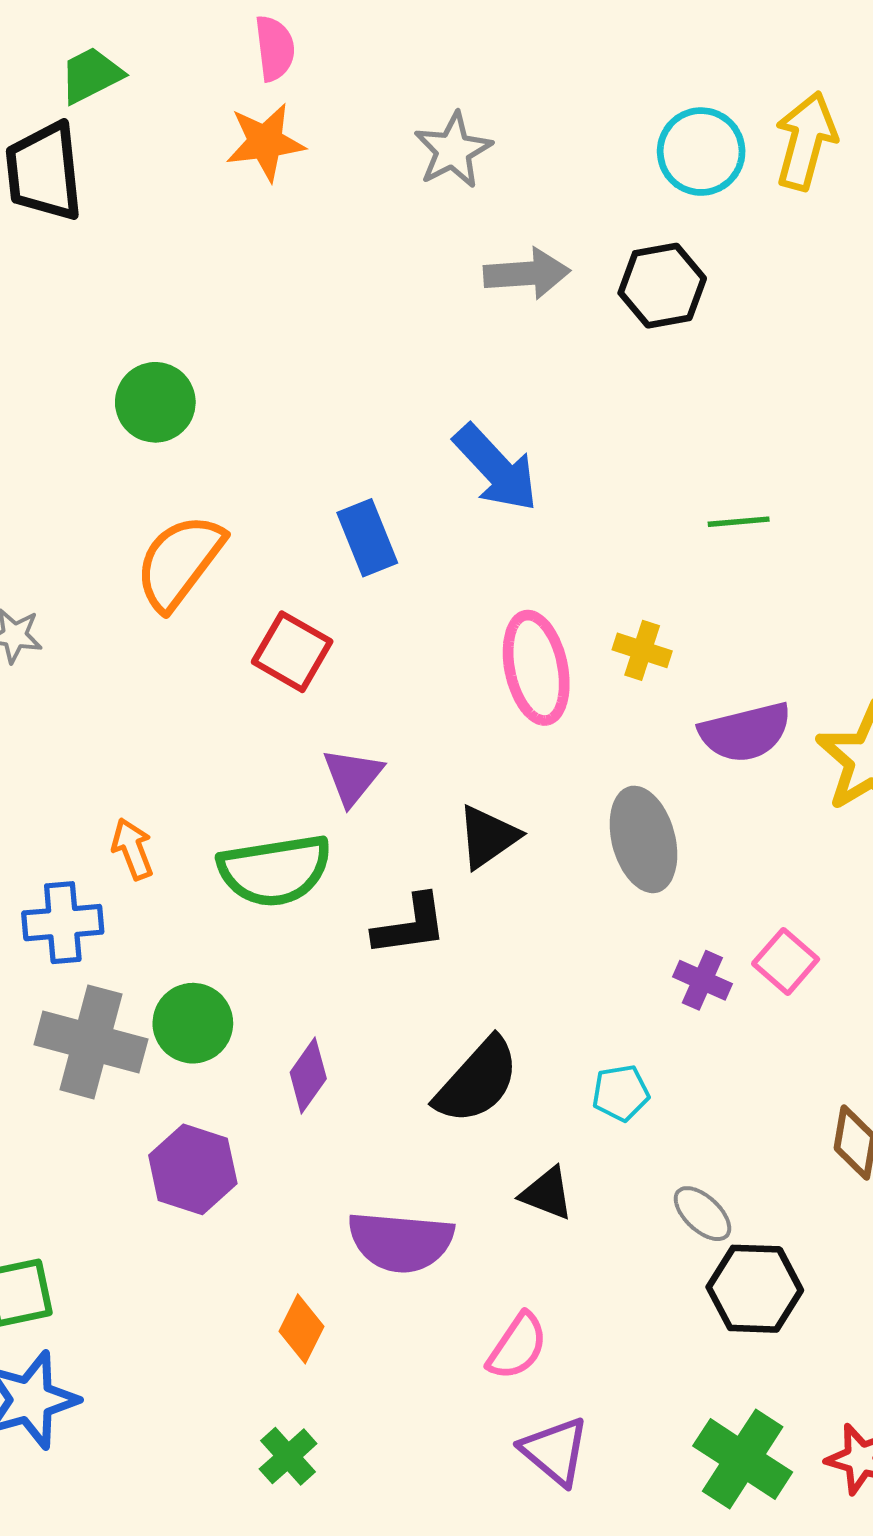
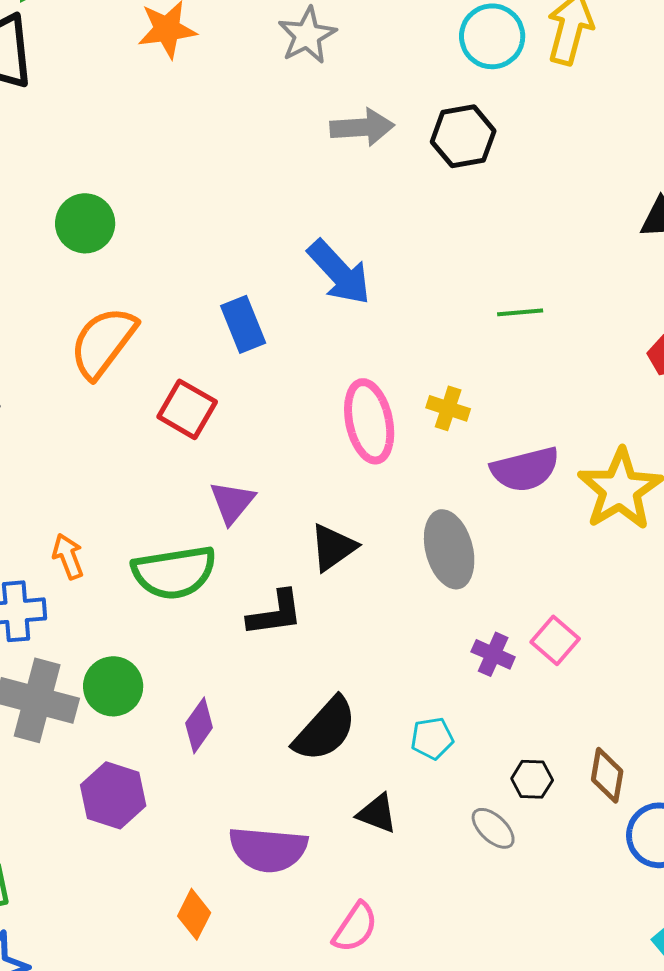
black hexagon: (755, 1289) -> (532, 779), moved, size x0.6

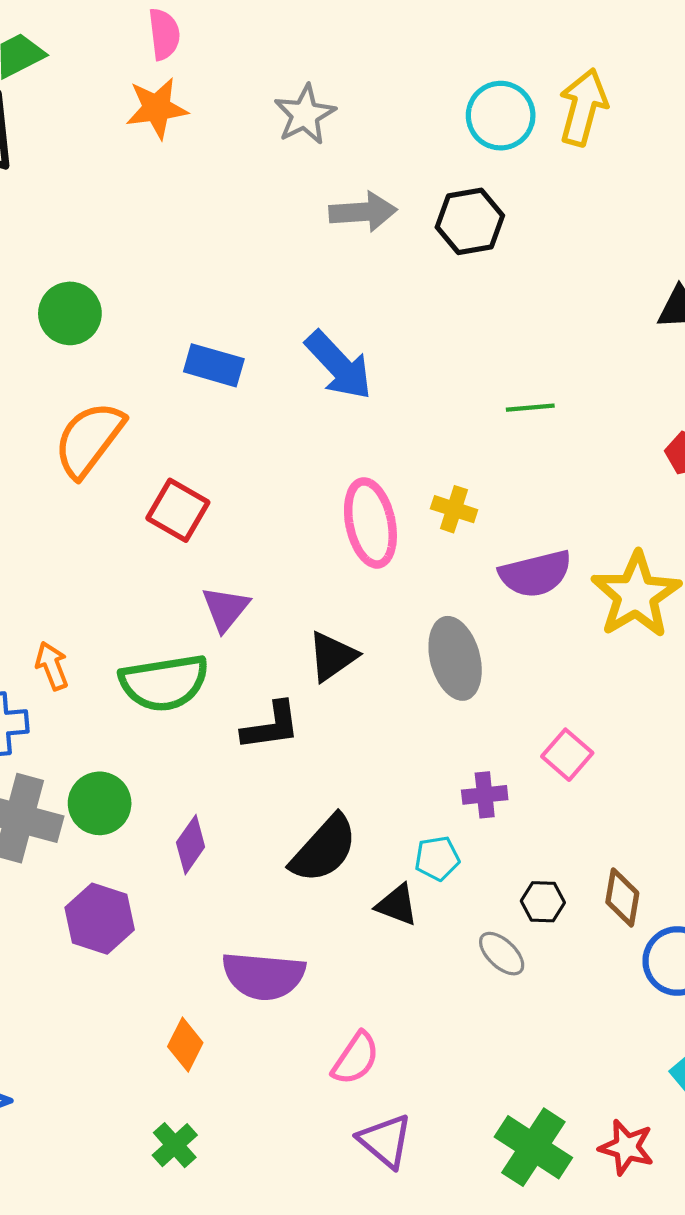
blue rectangle: (243, 324) -> (214, 365), moved, turned -52
purple cross: (493, 654) -> (485, 795), moved, turned -30
black triangle: (377, 813) -> (397, 905), moved

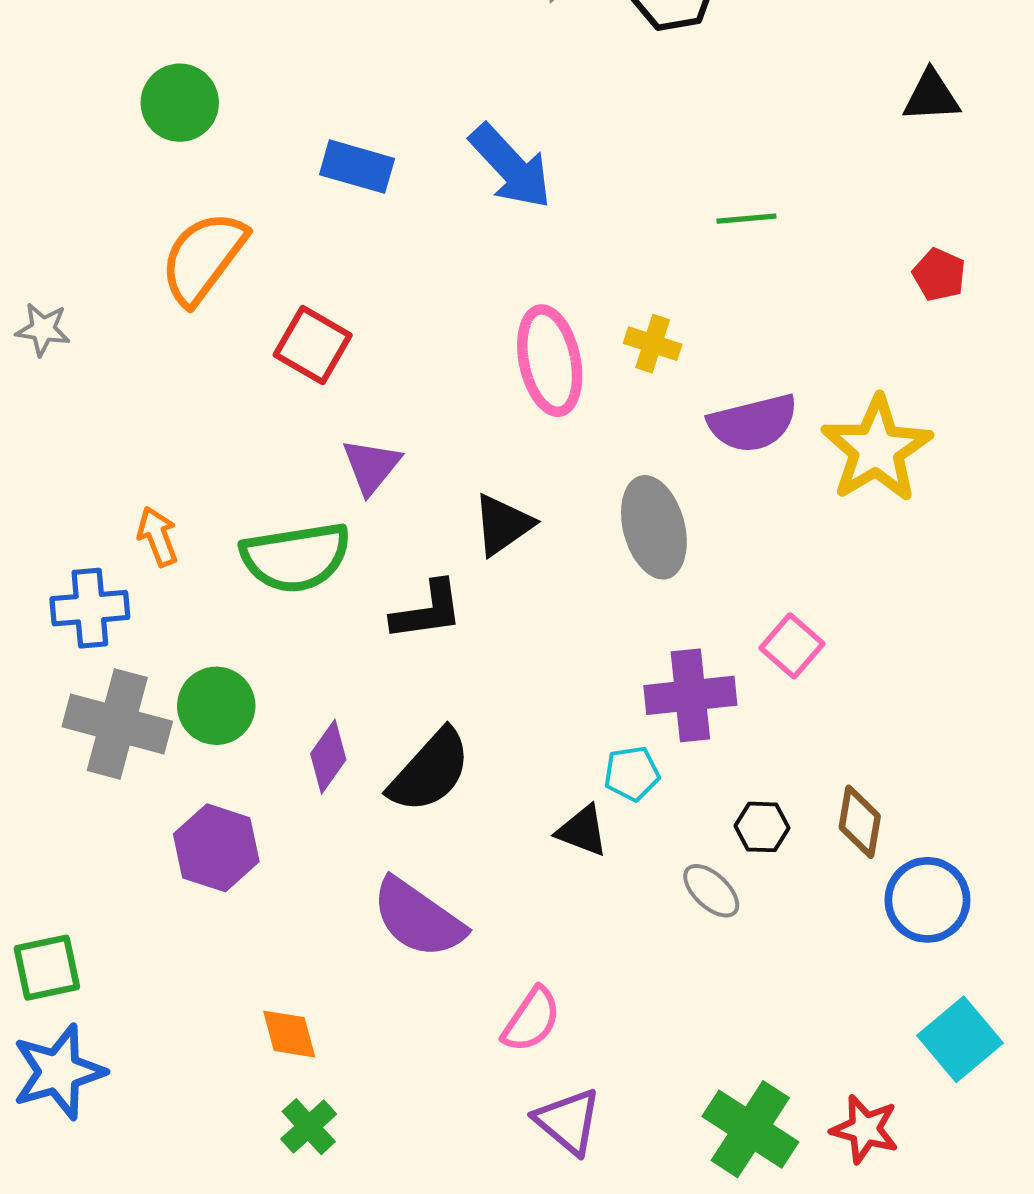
purple cross: (485, 795) -> (690, 695), size x1.6
black semicircle: (324, 849) -> (430, 771), moved
purple semicircle: (264, 976) -> (418, 918), turned 30
orange diamond: (185, 1045) -> (289, 1034), moved, turned -42

